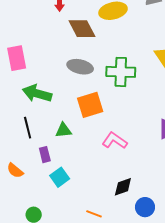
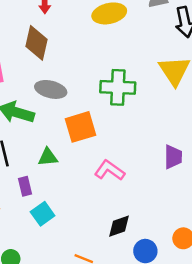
brown diamond: (82, 29) -> (37, 43), moved, turned 40
gray ellipse: (80, 67) -> (51, 89), moved

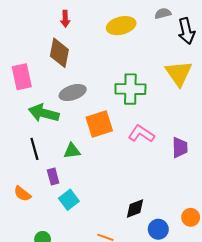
gray ellipse: (51, 89) -> (73, 93), turned -30
pink L-shape: (110, 170) -> (141, 134), moved

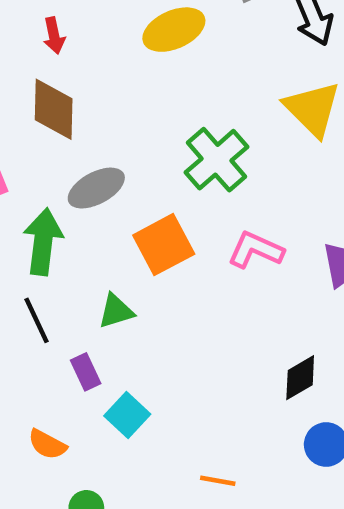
green cross: (130, 89) -> (216, 160), turned -32
green arrow: (44, 113) -> (43, 242), turned 92
orange semicircle: (22, 194) -> (47, 444), moved
black diamond: (135, 208) -> (300, 378), moved

